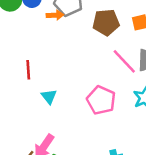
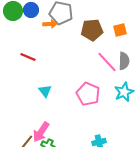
red line: (28, 70) -> (28, 57), moved, turned -63

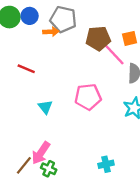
pink line: (107, 62) -> (114, 54), moved
pink pentagon: (88, 94) -> (88, 97), moved, turned -30

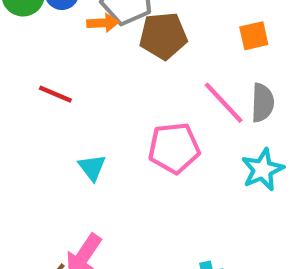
brown pentagon: (98, 38) -> (163, 36), moved
pink line: (114, 54) -> (224, 103), moved

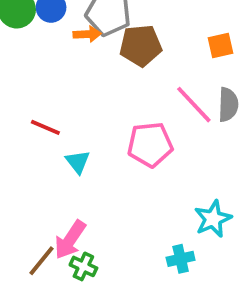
red line: (55, 94) -> (45, 127), moved
cyan star: (262, 170) -> (213, 219), moved

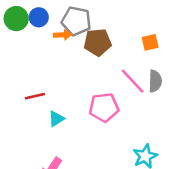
red line: (45, 127) -> (35, 96), turned -36
cyan triangle: (78, 162) -> (56, 119), turned 36

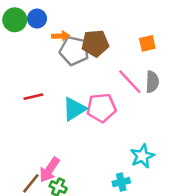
gray pentagon: (76, 21) -> (74, 51), moved
cyan triangle: (56, 119) -> (74, 109), moved, size x1.5

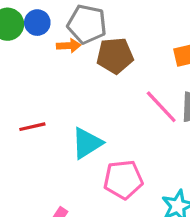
gray pentagon: (74, 51) -> (87, 24), moved
pink pentagon: (101, 108) -> (123, 180), moved

